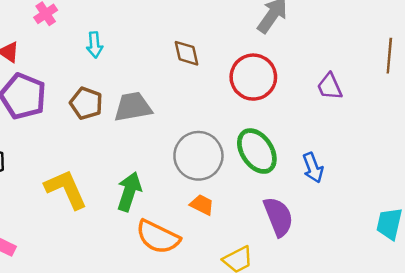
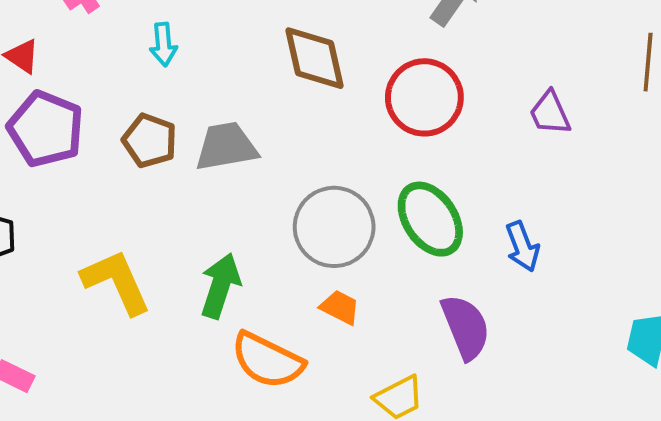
brown diamond: (186, 53) -> (314, 58), size x1.5

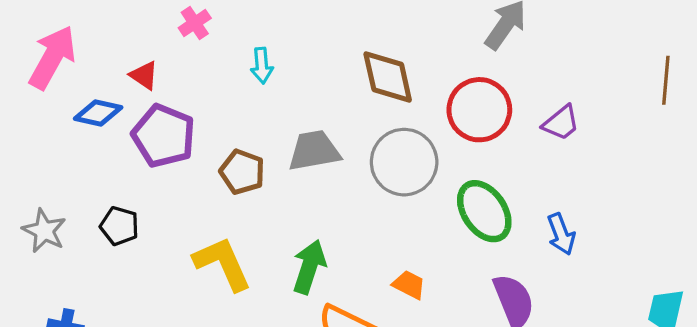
purple trapezoid: (550, 113) -> (561, 123), moved, turned -105
brown pentagon: (150, 141) -> (242, 172), moved
gray circle: (334, 227) -> (404, 162), moved

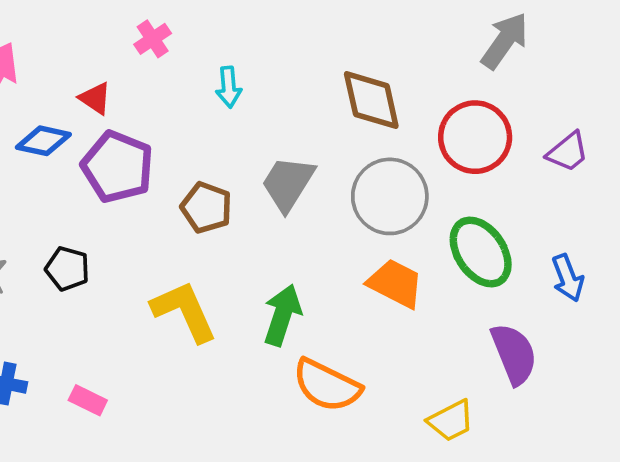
gray trapezoid: (314, 151) -> (288, 183), turned -48
orange trapezoid: (409, 285) -> (395, 283), moved, size x1.5

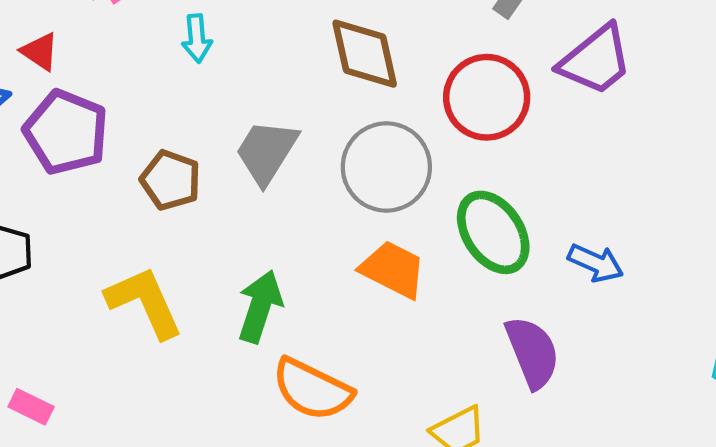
purple trapezoid: (568, 152) -> (596, 60), moved, size x1.5
blue arrow: (568, 278) -> (596, 263), turned -45

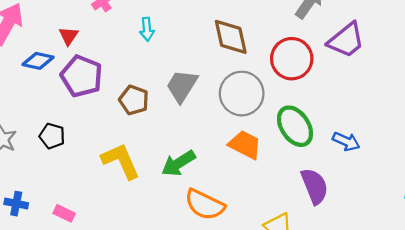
red triangle: (40, 51) -> (68, 36), turned 30
green arrow: (260, 306) -> (178, 163), turned -140

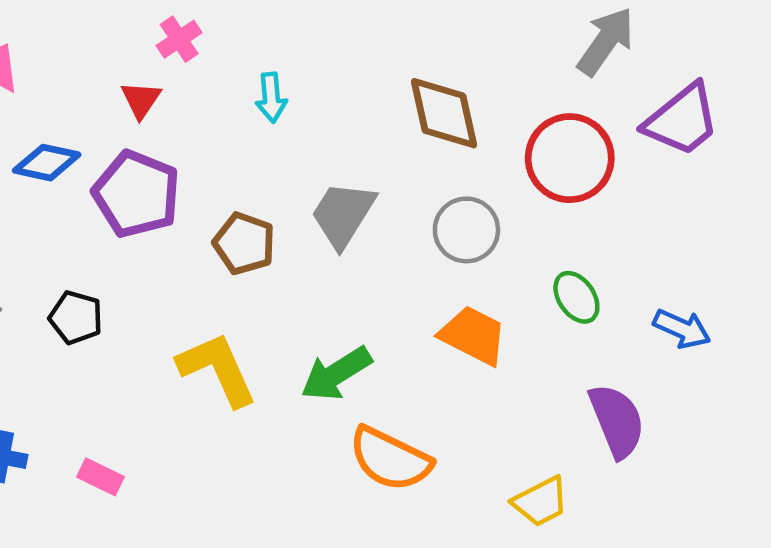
red triangle: (68, 36) -> (141, 100), moved
gray circle: (242, 94) -> (466, 230), size x0.7
green ellipse: (295, 126) -> (576, 297), size x0.6

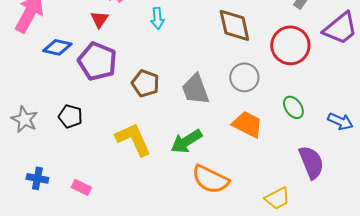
gray trapezoid: (343, 214) -> (195, 89), moved, turned -52

